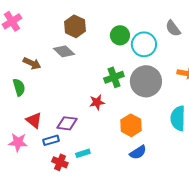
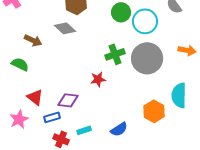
green semicircle: (19, 87) -> (20, 64), turned -48
orange hexagon: (131, 125) -> (154, 111), moved
pink star: (18, 142) -> (19, 119), turned -30
blue semicircle: (138, 152) -> (119, 129), moved

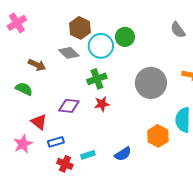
cyan circle: (145, 21) -> (101, 46), moved
green cross: (115, 54) -> (97, 79), moved
purple diamond: (68, 100) -> (69, 106), moved

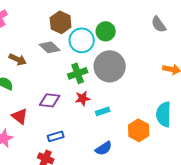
gray circle: (151, 83) -> (110, 66), moved
blue rectangle: (56, 142) -> (56, 136), moved
cyan rectangle: (88, 155) -> (103, 111), moved

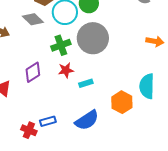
purple diamond: (50, 100) -> (33, 72), turned -40
blue rectangle: (56, 136) -> (48, 121), moved
blue semicircle: (104, 148) -> (87, 120), size x1.4

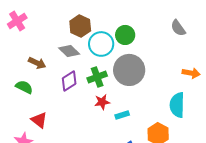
purple diamond: (33, 72) -> (69, 81), moved
cyan semicircle: (147, 86) -> (177, 105), moved

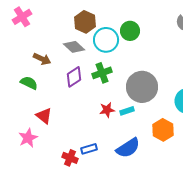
gray circle: (129, 70) -> (142, 87), moved
red star: (102, 102) -> (107, 110), moved

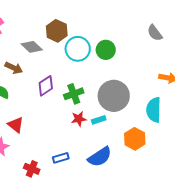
green circle: (130, 31) -> (106, 50), moved
gray diamond: (74, 47) -> (32, 47), moved
green cross: (102, 73) -> (74, 94), moved
red cross: (70, 158) -> (32, 169), moved

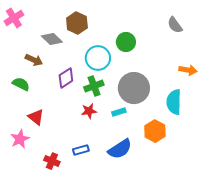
cyan circle: (78, 49) -> (98, 58), moved
red star: (79, 119) -> (89, 111), moved

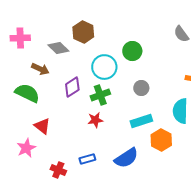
pink cross: (14, 18) -> (20, 38), moved, turned 30
green semicircle: (21, 84) -> (27, 93), size x1.4
gray circle: (134, 88) -> (141, 88), moved, size x0.5
cyan rectangle: (119, 112) -> (141, 121), moved, size x1.5

